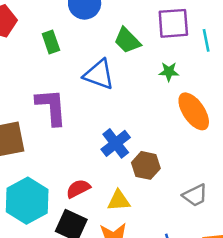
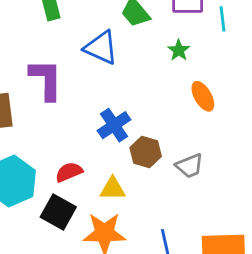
green star: (169, 72) -> (179, 50), turned 30
orange ellipse: (194, 111) -> (203, 96), size x0.7
gray trapezoid: (195, 195) -> (190, 166), moved

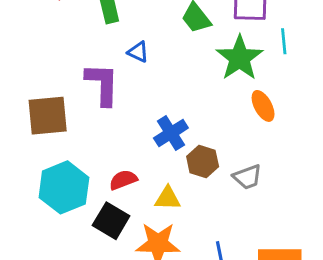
cyan line: (222, 19) -> (284, 41), moved
blue triangle: (101, 48) -> (138, 52), moved, size x0.6
green star: (179, 50) -> (240, 58), size x2.0

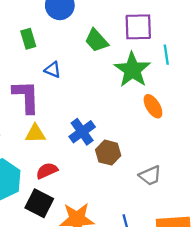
gray trapezoid: (247, 177) -> (150, 176), moved
yellow triangle: (168, 198) -> (35, 134), moved

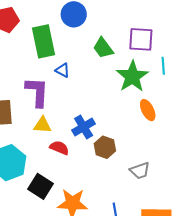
green rectangle: (28, 39) -> (44, 41), size x1.8
red semicircle: (47, 171) -> (59, 148), moved, turned 42

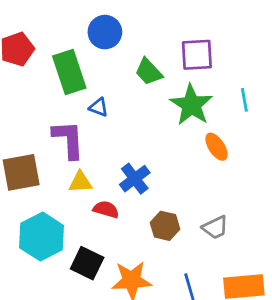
cyan line: (163, 66) -> (244, 100), moved
brown hexagon: (105, 147) -> (165, 226), moved

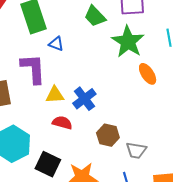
yellow triangle: (80, 182) -> (55, 95), moved
gray trapezoid: (215, 227) -> (136, 150), moved, turned 35

